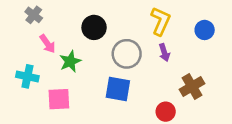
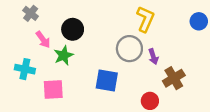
black circle: (94, 27) -> (73, 29), moved
blue circle: (205, 30) -> (199, 21), moved
purple arrow: (164, 53) -> (153, 57), moved
gray circle: (127, 54) -> (129, 49), moved

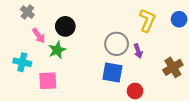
yellow L-shape: (145, 19) -> (147, 20), moved
brown cross: (174, 78) -> (173, 67), moved
blue square: (107, 80) -> (112, 73), moved

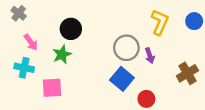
gray cross: (27, 12) -> (19, 13), moved
pink arrow: (39, 36) -> (31, 42), moved
blue square: (112, 73) -> (122, 79), turned 30

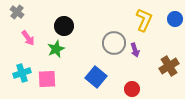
cyan cross: (24, 68) -> (22, 73), moved, turned -30
blue square: (122, 79) -> (96, 77), moved

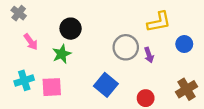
blue circle: (175, 19) -> (184, 44), moved
yellow L-shape: (144, 20) -> (159, 22), turned 55
brown cross: (169, 66) -> (186, 89), moved

